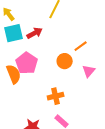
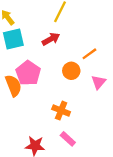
red arrow: (35, 33) -> (51, 39), moved
orange cross: (56, 96) -> (61, 111), turned 35

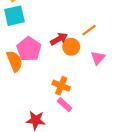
red arrow: (51, 39) -> (59, 39), moved
pink rectangle: (68, 139) -> (65, 105), moved

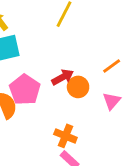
orange line: (89, 30) -> (112, 66), moved

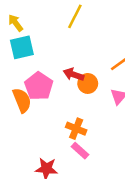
red arrow: (63, 77) -> (74, 74), turned -132

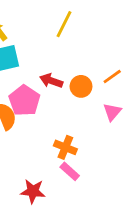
red arrow: (74, 74) -> (51, 81), moved
orange circle: (88, 83) -> (81, 86), moved

